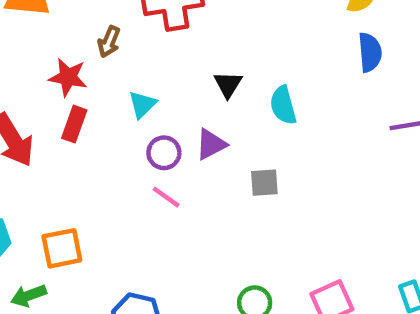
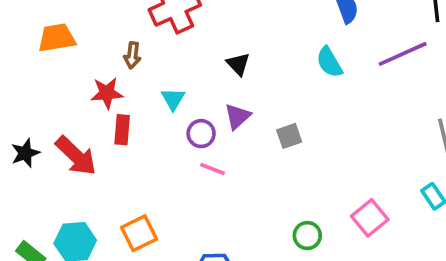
cyan semicircle: (283, 105) -> (329, 62), moved

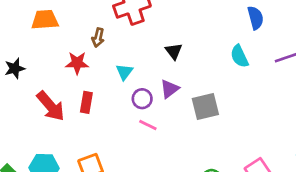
red rectangle: (122, 130) -> (86, 102), moved
gray square: (289, 136) -> (205, 106), size x1.5
black star: (25, 153) -> (15, 68), moved

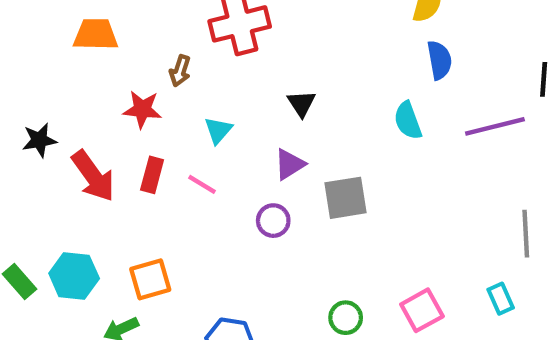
black star: (15, 68) -> (39, 140), moved
purple circle: (142, 99) -> (273, 221), moved
pink line: (148, 125) -> (202, 184), moved

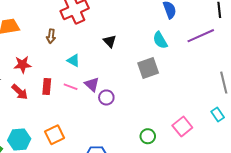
red star: (142, 109) -> (23, 65), moved
cyan triangle: (218, 130) -> (74, 60), turned -32
purple triangle: (289, 164) -> (92, 84), moved, turned -35
red arrow: (93, 176) -> (20, 92), size x0.7
gray square: (346, 198) -> (148, 68), moved

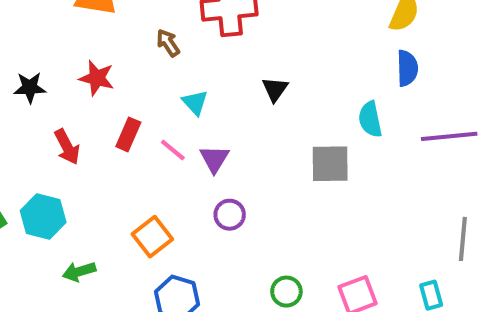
brown arrow: (51, 36) -> (168, 43), turned 120
red arrow: (20, 92) -> (67, 147), moved
purple circle: (106, 97) -> (230, 215), moved
orange square: (55, 135) -> (152, 237), moved, turned -30

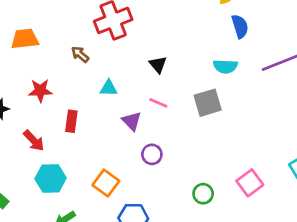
cyan triangle: (195, 103) -> (109, 88), turned -30
cyan semicircle: (370, 119) -> (225, 66), turned -60
pink line: (173, 150) -> (158, 103), moved
cyan hexagon: (43, 217) -> (51, 178), moved

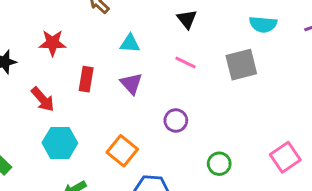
purple triangle: (132, 121) -> (131, 84), moved
green circle: (203, 194) -> (219, 164), moved

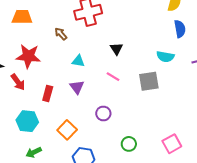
red star: (53, 43) -> (28, 56), size x1.4
red rectangle: (86, 79) -> (48, 94), moved
red arrow: (43, 99) -> (18, 82), moved

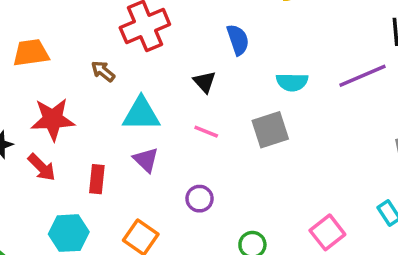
blue semicircle: (180, 29) -> (238, 40), moved
cyan triangle: (78, 61) -> (141, 114), size x1.6

